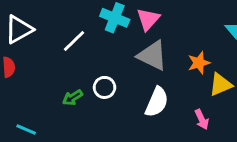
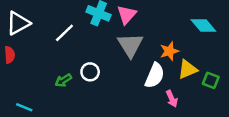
gray triangle: (152, 56) -> (130, 45), turned 32
white semicircle: (157, 102) -> (155, 76), moved

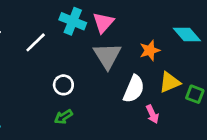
orange star: (169, 51) -> (150, 50), moved
green arrow: (63, 80) -> (63, 117), moved

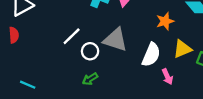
white line: (36, 42) -> (72, 36), moved
gray triangle: (107, 56) -> (115, 40), moved, turned -40

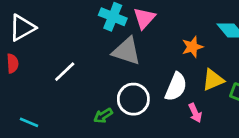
white line: (72, 36) -> (65, 72), moved
gray triangle: (115, 40) -> (126, 51), moved
white circle: (90, 51) -> (133, 99), moved, size x1.5

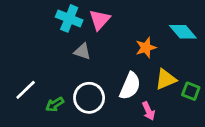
gray triangle: (126, 51) -> (82, 52), size x0.6
white line: (65, 72) -> (26, 90), moved
green arrow: (103, 116) -> (55, 104), moved

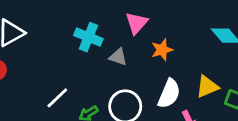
cyan cross: (69, 18) -> (88, 37), moved
orange star: (146, 48) -> (162, 50), moved

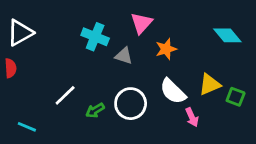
white semicircle: (169, 94) -> (173, 91), turned 112

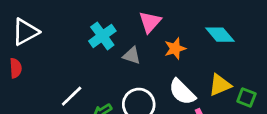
cyan diamond: (227, 35) -> (220, 35), moved
cyan cross: (95, 37) -> (102, 36), turned 32

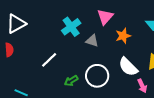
white line: (72, 96) -> (49, 60), moved

